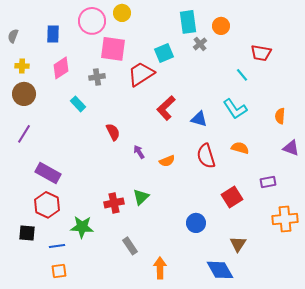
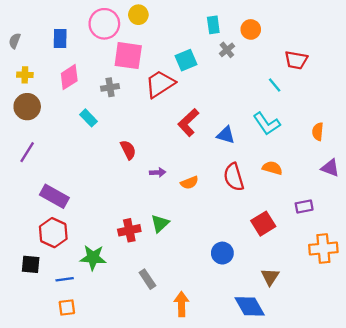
cyan rectangle: (188, 22) -> (213, 25), size x0.7
purple arrow: (139, 152) -> (158, 172), turned 120

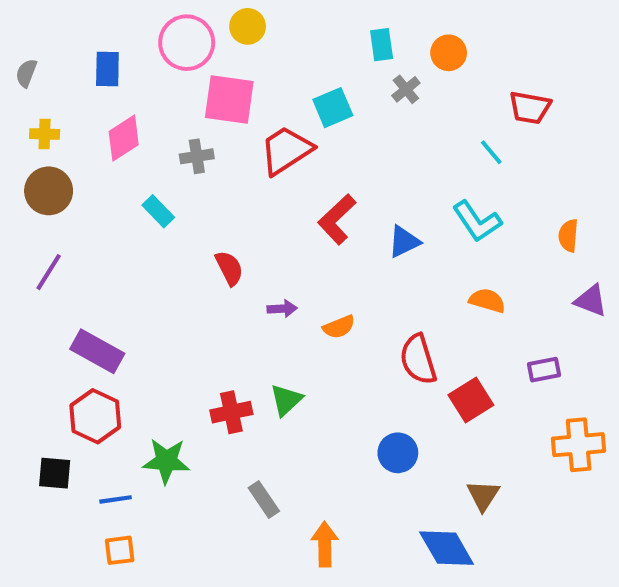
blue triangle: (226, 135) -> (404, 242), turned -42
red semicircle: (234, 177) -> (418, 359), moved

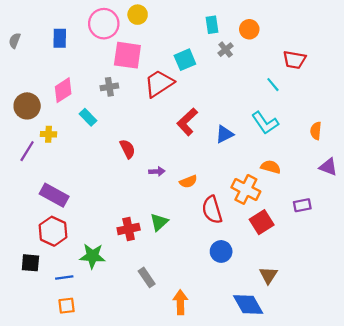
yellow cross: (45, 134) -> (48, 134), moved
pink diamond: (124, 138) -> (63, 90), moved
red semicircle: (418, 359) -> (212, 210), moved
orange cross: (579, 445) -> (246, 189), moved, turned 32

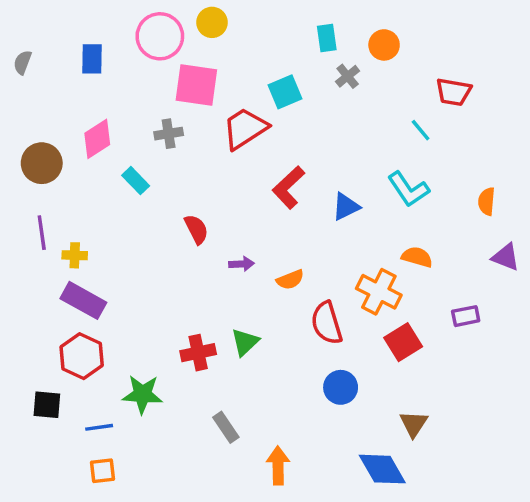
yellow cross: (48, 134) -> (75, 255), moved
purple line: (27, 151) -> (42, 233), turned -40

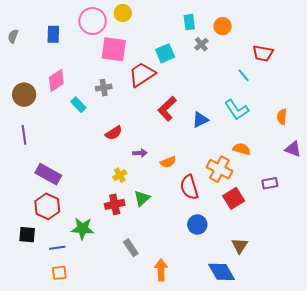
gray cross: (169, 134) -> (104, 88), moved
red semicircle: (196, 229) -> (114, 133), turned 84
yellow cross: (75, 255) -> (120, 175), moved, turned -32

